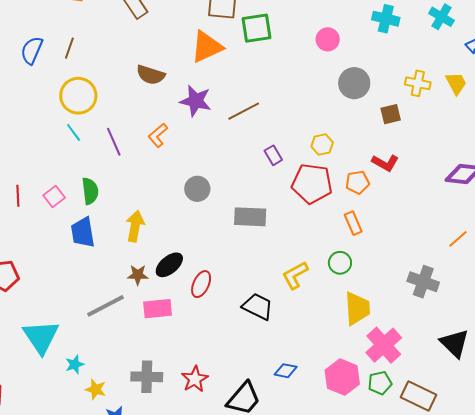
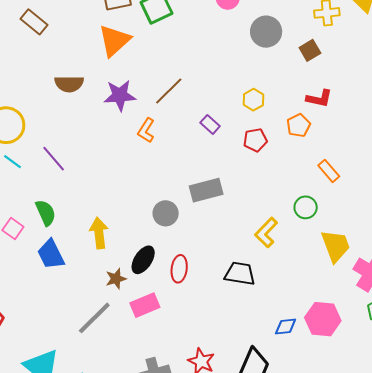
orange L-shape: (158, 135) -> (146, 130), moved
red pentagon: (312, 184) -> (255, 140), size x0.6
gray circle: (197, 189) -> (166, 213), moved
orange rectangle: (353, 223) -> (329, 171), moved
pink hexagon: (342, 377) -> (323, 319), moved

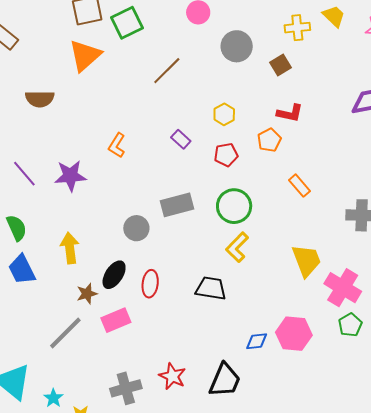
brown line: (169, 91) -> (167, 71), moved
purple star: (120, 95) -> (70, 176), moved
green circle: (306, 207) -> (234, 206), moved, size x1.5

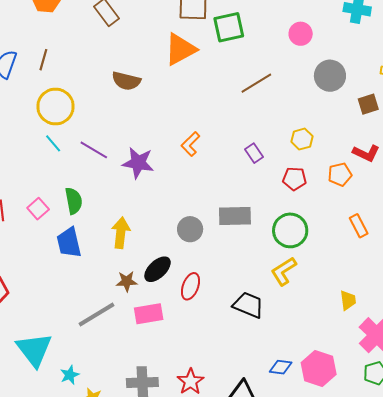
purple line: (24, 174) -> (94, 150), turned -32
yellow trapezoid: (306, 260) -> (348, 300), size x0.6

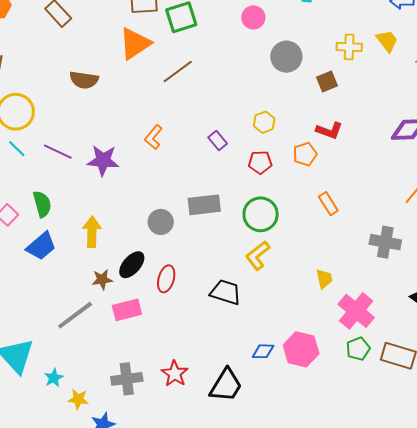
brown line: (256, 83) -> (178, 71), moved
blue trapezoid: (69, 243) -> (41, 246), turned -112

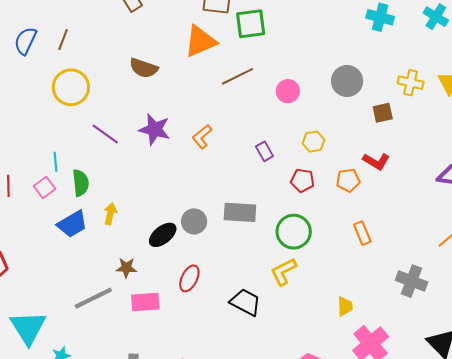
pink circle: (253, 17) -> (288, 91), moved
cyan line: (17, 149) -> (55, 162), moved, turned 30
purple star: (103, 160) -> (155, 129), moved
yellow arrow: (92, 232) -> (110, 214), moved, size x0.7
black ellipse: (132, 265) -> (163, 235), moved

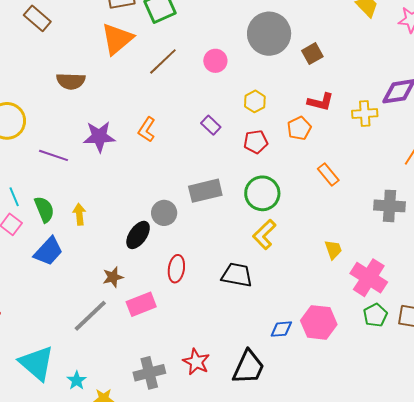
gray circle: (347, 81) -> (269, 34), size x1.4
yellow cross: (411, 83) -> (365, 114), moved
yellow arrow: (110, 214) -> (79, 214), moved

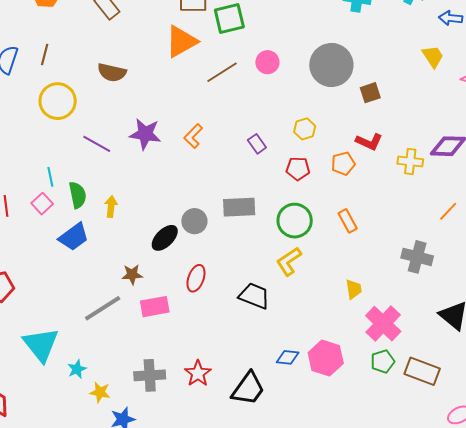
pink circle: (215, 61) -> (267, 62), moved
brown semicircle: (71, 81) -> (112, 72), moved
orange rectangle: (328, 175) -> (348, 221), moved

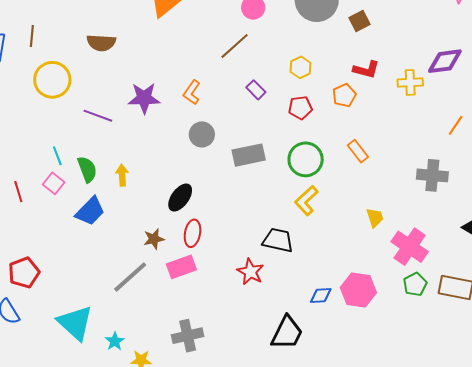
brown line: (222, 72) -> (235, 46), moved
gray circle: (194, 221) -> (202, 134), moved
red ellipse: (196, 278) -> (192, 233), moved
red star: (198, 373) -> (250, 272), moved

